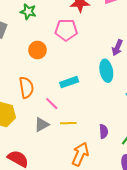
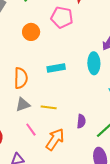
orange semicircle: (26, 88) -> (21, 78), moved
pink line: (52, 104) -> (31, 130), moved

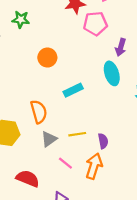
pink pentagon: (62, 17) -> (95, 24), moved
orange circle: (31, 32) -> (47, 58), moved
purple semicircle: (81, 121) -> (103, 141), moved

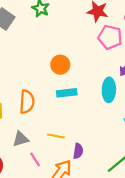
orange circle: (47, 58) -> (60, 65), moved
gray triangle: (49, 139) -> (21, 139), moved

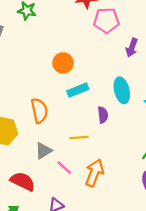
cyan ellipse: (109, 90) -> (122, 90), moved
purple semicircle: (78, 151) -> (103, 115), moved

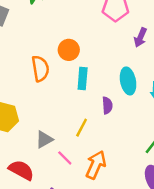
cyan rectangle: (78, 90) -> (83, 79), turned -66
orange semicircle: (39, 111) -> (40, 69), moved
yellow line: (79, 138) -> (82, 128), turned -60

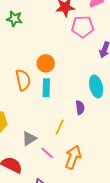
cyan rectangle: (83, 79) -> (46, 88), moved

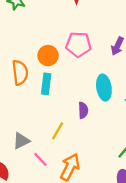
pink pentagon: (83, 27) -> (78, 44), moved

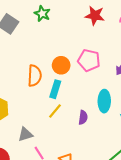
yellow line: (58, 131) -> (55, 111), moved

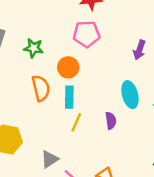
green star: (42, 14) -> (33, 48), moved
pink pentagon: (89, 60) -> (86, 34), moved

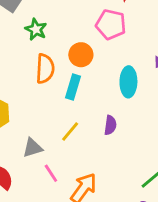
green star: (33, 48) -> (36, 29), moved
cyan ellipse: (130, 95) -> (128, 82), moved
yellow line: (76, 122) -> (70, 131), moved

